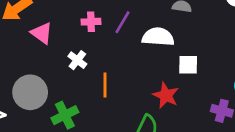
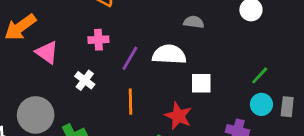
purple line: (123, 22) -> (130, 58), moved
orange line: (105, 85) -> (130, 102), moved

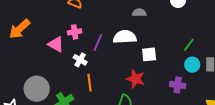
pink triangle: (47, 52) -> (56, 44), moved
white cross: (85, 80) -> (80, 60), moved
orange line: (130, 102) -> (90, 83), moved

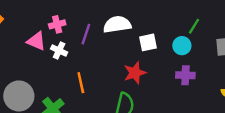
white cross: (80, 60) -> (59, 50), moved
cyan circle: (192, 65) -> (182, 46), moved
red star: (136, 79) -> (135, 73), turned -30

